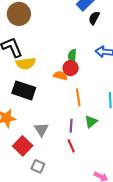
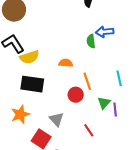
green semicircle: (72, 56) -> (91, 41), moved
red circle: (71, 68) -> (76, 95), moved
purple line: (71, 126) -> (115, 109), moved

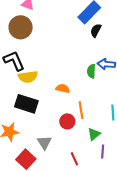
purple line: (115, 109) -> (103, 151), moved

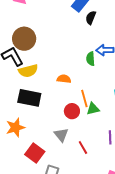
brown circle: (21, 27) -> (24, 39), moved
green triangle: (94, 134) -> (93, 109), moved, turned 32
gray triangle: (44, 143) -> (61, 135), moved

